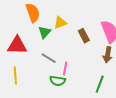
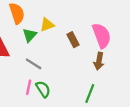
pink line: (65, 68) -> (29, 87), moved
green semicircle: (58, 81) -> (43, 89), turned -133

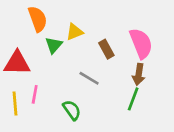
gray line: (34, 64) -> (89, 78), moved
pink line: (29, 87) -> (35, 94), moved
green line: (90, 94) -> (133, 99), moved

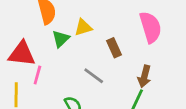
pink semicircle: (141, 43) -> (150, 27), moved
pink line: (35, 94) -> (37, 75), moved

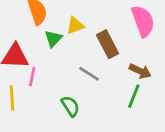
brown rectangle: (114, 48) -> (108, 44), size x1.4
brown arrow: (144, 76) -> (140, 71), turned -75

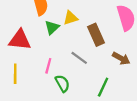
pink line: (32, 77) -> (48, 66), moved
green line: (134, 96) -> (103, 87), moved

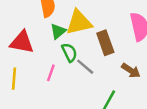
yellow triangle: (70, 18) -> (79, 22), size x1.6
green semicircle: (62, 83) -> (69, 52), moved

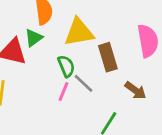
green triangle: (58, 31) -> (34, 38), moved
pink line: (51, 73) -> (64, 92), moved

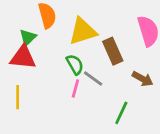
green triangle: (34, 38) -> (28, 37), moved

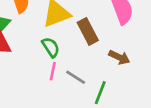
gray line: (93, 78) -> (76, 77), moved

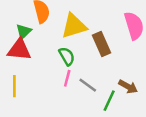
brown arrow: (119, 57) -> (128, 87), moved

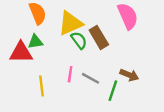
green triangle: (24, 31) -> (35, 42), moved, turned 42
green semicircle: (67, 56) -> (79, 40), moved
yellow line: (14, 86) -> (42, 86), moved

